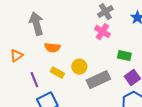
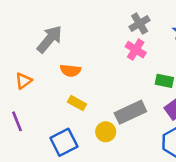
gray arrow: (36, 24) -> (50, 39), turned 55
yellow circle: (79, 67) -> (106, 132), moved
purple line: (34, 80) -> (17, 121), moved

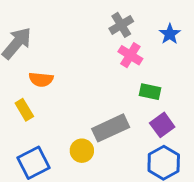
pink cross: (136, 50) -> (130, 55), moved
yellow rectangle: (77, 103) -> (24, 110), moved, turned 30

